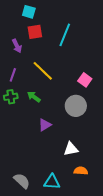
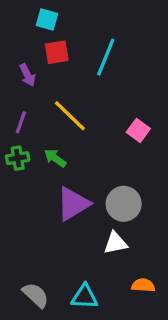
gray circle: (76, 106) -> (124, 204), moved
purple triangle: (45, 125) -> (73, 204), size x1.6
orange semicircle: (81, 171) -> (143, 285), moved

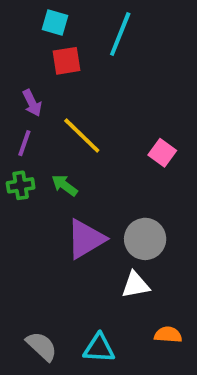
cyan line: (106, 57) -> (120, 34), moved
purple arrow: (27, 75) -> (32, 103), moved

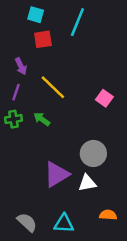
purple triangle: (86, 239) -> (57, 174), moved

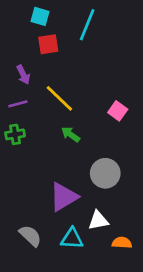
purple line: (16, 92) -> (18, 104), turned 56
green arrow: (42, 119) -> (71, 134), moved
white triangle: (87, 183) -> (98, 220), moved
gray semicircle: (27, 222) -> (30, 236), moved
cyan triangle: (64, 224) -> (72, 239), moved

